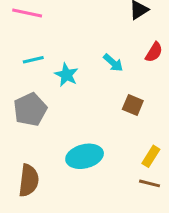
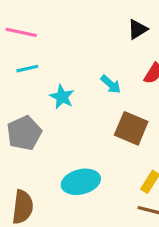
cyan line: (33, 60) -> (27, 69), moved
brown square: (133, 105) -> (131, 128), size x1.5

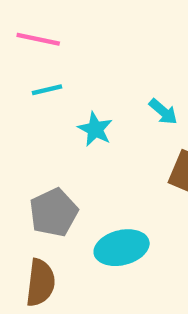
gray pentagon: (24, 133) -> (54, 213), moved

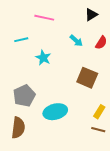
pink line: (38, 39) -> (44, 18), moved
cyan arrow: (163, 112) -> (76, 41), moved

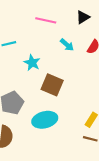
pink line: (44, 18) -> (46, 20), moved
brown square: (87, 78) -> (52, 85), moved

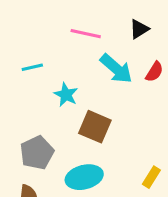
cyan arrow: (67, 45) -> (116, 69), size x1.6

